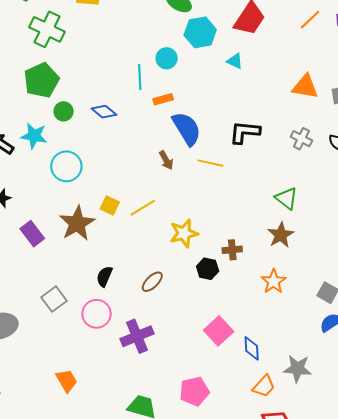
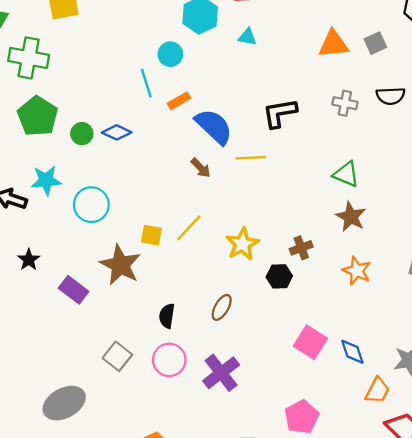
green circle: (64, 111) -> (82, 134), moved

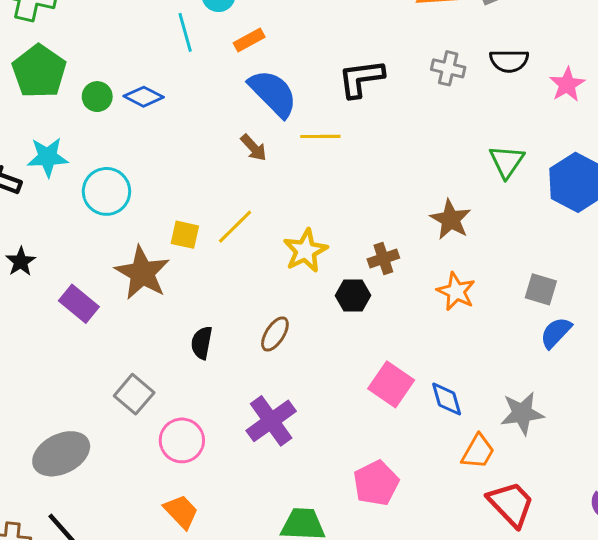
orange rectangle: (179, 101) -> (249, 40), moved
green triangle: (346, 174) -> (507, 161), moved, turned 40
pink circle: (169, 360) -> (182, 440), moved

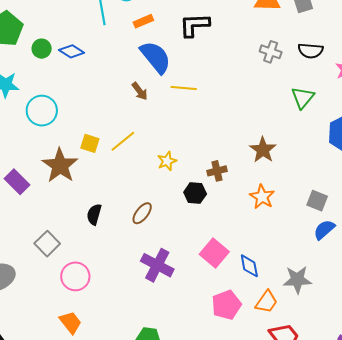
black L-shape: (361, 78) -> (194, 25), moved
green triangle: (507, 161) -> (303, 98), moved
yellow star: (305, 251) -> (167, 161), size x0.7
purple cross: (271, 421) -> (157, 265), moved, turned -32
pink pentagon: (376, 483) -> (226, 305), moved

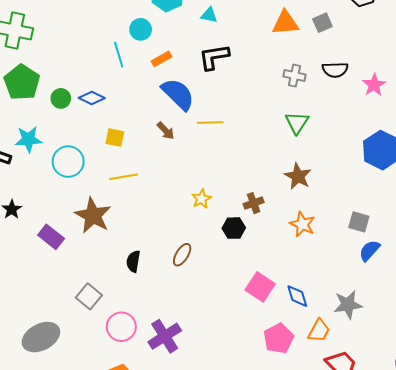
green triangle: (303, 98) -> (297, 123), moved
yellow line: (123, 141) -> (124, 177), moved, turned 36
yellow square: (90, 143) -> (115, 138), moved
purple cross: (157, 265) -> (165, 336), moved, turned 36

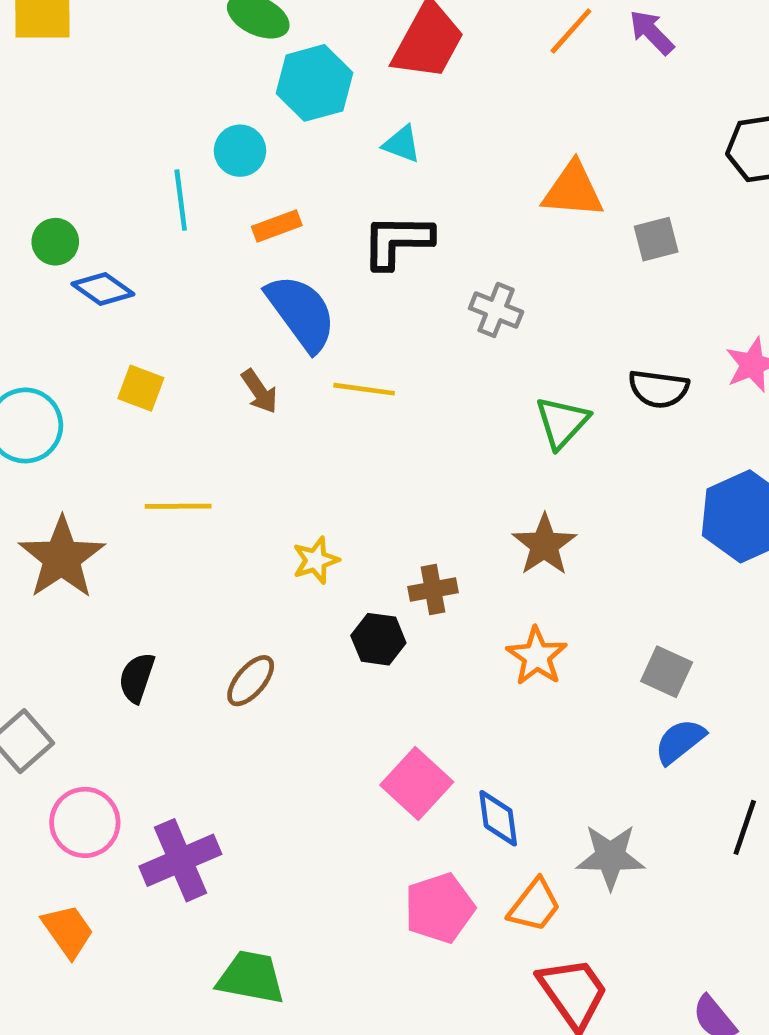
gray square: (322, 23) -> (656, 239), moved
black semicircle: (335, 70) -> (659, 389), moved
gray cross: (295, 76) -> (496, 310), moved
green circle: (61, 98) -> (55, 242), moved
yellow line: (124, 177) -> (178, 506), moved

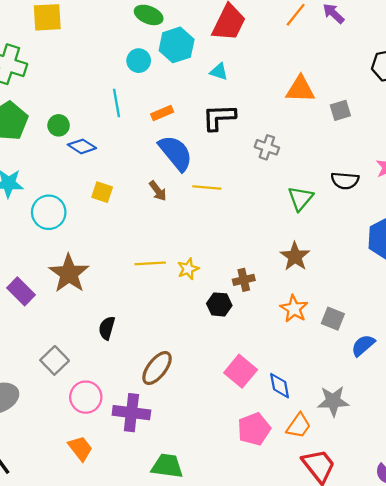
cyan circle: (240, 151) -> (139, 61), moved
yellow line: (178, 506) -> (150, 263), moved
gray square: (667, 672) -> (333, 319), moved
brown ellipse: (251, 681) -> (157, 368), moved, size x1.4
purple cross: (180, 860) -> (131, 413), turned 33

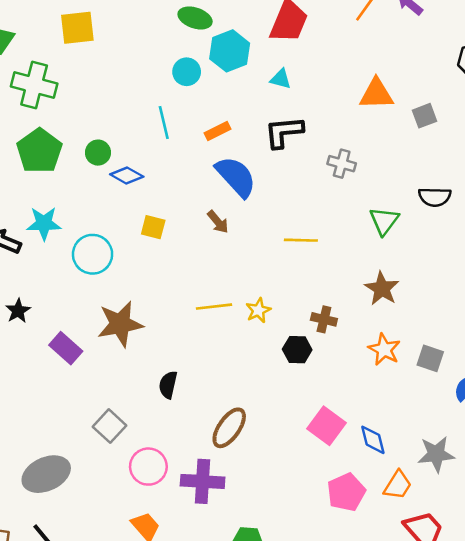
yellow line: (207, 187) -> (301, 240), moved
brown star: (69, 273) -> (120, 324), turned 30
brown cross: (244, 280) -> (324, 319), turned 30

